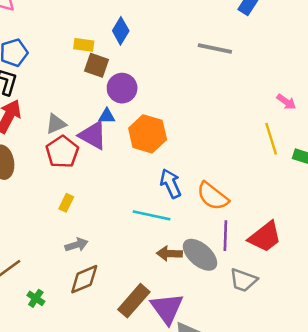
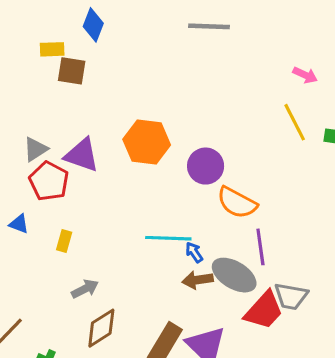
purple circle: (122, 88) -> (206, 166), moved
blue triangle: (107, 116) -> (19, 224), moved, turned 30
blue arrow: (171, 184) -> (194, 252), moved, size x0.6
red trapezoid: (265, 237) -> (264, 310), moved

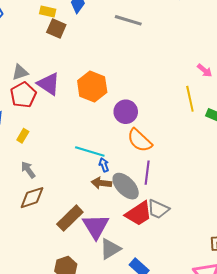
gray line: (209, 26) -> (128, 20), moved
gray arrow: (85, 289) -> (28, 170), turned -114

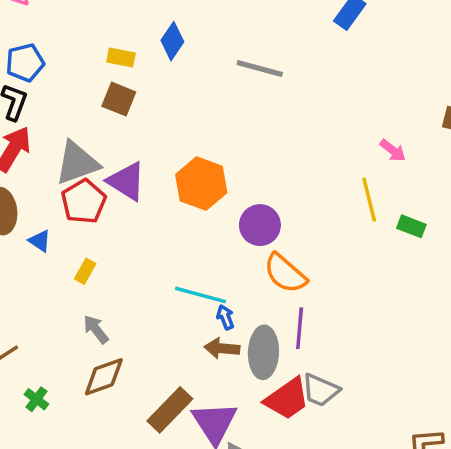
brown square: (56, 28) -> (119, 99), moved
gray triangle: (20, 72) -> (77, 163), size x1.6
gray ellipse: (126, 186) -> (263, 352), turned 48

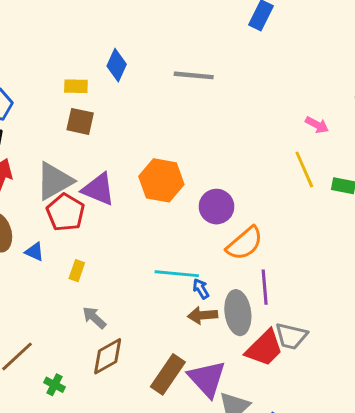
orange semicircle: (285, 273) -> (245, 243), turned -72

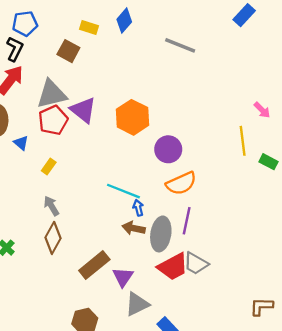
brown square: (80, 121) -> (68, 51), moved
brown diamond: (108, 356) -> (53, 238), turned -48
purple triangle: (207, 379) -> (123, 277), size x0.7

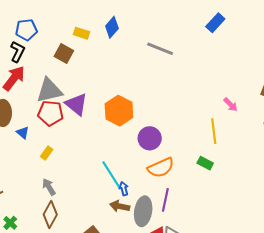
red pentagon: (53, 120) -> (50, 113), turned 30
green rectangle: (269, 162) -> (205, 163), moved
cyan line: (123, 191) -> (111, 174), turned 36

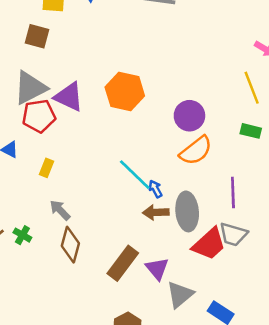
purple circle: (150, 138) -> (189, 116), moved
purple line: (165, 200) -> (233, 192), moved
green cross: (10, 223) -> (22, 235), moved

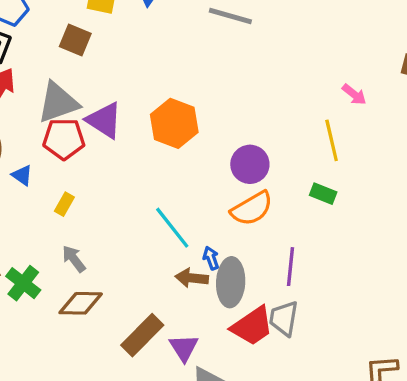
blue arrow: (155, 189) -> (211, 258), moved
gray trapezoid: (233, 234) -> (284, 318), turned 76
green cross: (22, 235) -> (23, 283), size x1.5
brown diamond: (70, 245) -> (81, 303), turned 68

